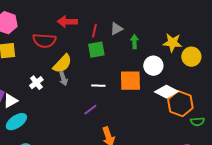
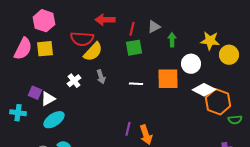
yellow semicircle: (62, 64) -> (93, 52), moved
purple line: (90, 110) -> (128, 129), moved, turned -40

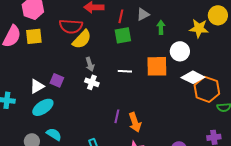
yellow circle: (229, 55) -> (218, 15), moved
white cross: (74, 81) -> (92, 82), moved, turned -32
purple square: (35, 93) -> (57, 80), moved

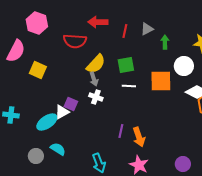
green square: (123, 35) -> (126, 65), moved
yellow square: (34, 36) -> (38, 70), moved, turned 30
yellow semicircle: (82, 39) -> (96, 64), moved
purple square: (57, 80) -> (71, 104), moved
white triangle: (37, 86) -> (62, 112), moved

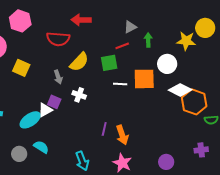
red line: (125, 31) -> (122, 46), moved, turned 56
gray arrow: (94, 79) -> (58, 77), moved
white line: (129, 86) -> (120, 84), moved

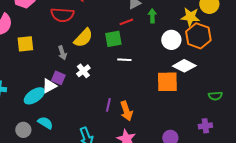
yellow square: (21, 68) -> (25, 44), turned -30
orange square: (144, 79) -> (167, 82), moved
white cross: (79, 95) -> (83, 71), turned 32
orange hexagon: (194, 102) -> (198, 36), moved

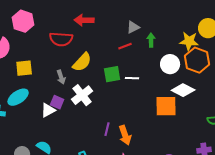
green square: (113, 39) -> (112, 74), moved
white line: (124, 60) -> (132, 78), moved
white cross: (83, 71) -> (82, 95), size x1.5
cyan ellipse: (34, 96) -> (18, 97), moved

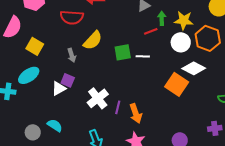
yellow star: (189, 41) -> (184, 20), moved
red line: (125, 46) -> (151, 31), moved
yellow square: (24, 68) -> (35, 46), turned 36
white cross: (82, 95) -> (98, 98), moved
orange square: (166, 106) -> (177, 84), turned 35

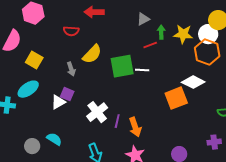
red semicircle: (72, 17) -> (71, 31), size x0.7
white circle: (181, 42) -> (208, 34), moved
green square: (123, 52) -> (122, 66), size x1.4
orange square: (177, 84) -> (176, 98), turned 35

